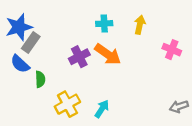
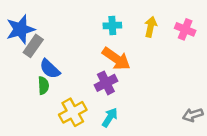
pink cross: (172, 50) -> (185, 29), moved
purple cross: (79, 57) -> (106, 83), moved
blue semicircle: (20, 64) -> (50, 69), moved

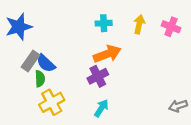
gray rectangle: (33, 46) -> (30, 61), moved
orange arrow: (116, 59) -> (107, 54), turned -56
yellow cross: (73, 112) -> (52, 102), moved

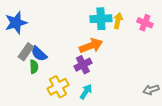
cyan cross: (104, 23) -> (101, 19), moved, size x1.5
yellow cross: (52, 102) -> (58, 87), moved

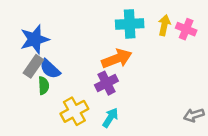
yellow arrow: (118, 21) -> (164, 25), moved
blue star: (16, 23) -> (35, 39), moved

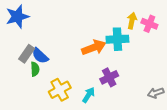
cyan cross: (130, 24) -> (117, 39), moved
blue star: (35, 39) -> (17, 17), moved
purple cross: (106, 83) -> (109, 77), moved

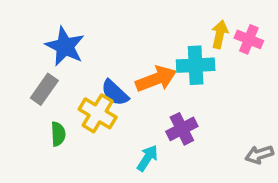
blue star: (17, 17) -> (65, 46), moved, turned -30
blue semicircle: (40, 56) -> (115, 93), moved
green semicircle: (35, 69) -> (58, 134), moved
yellow cross: (60, 90) -> (98, 113), moved, turned -30

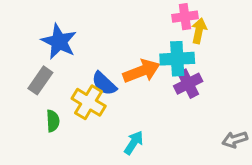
pink cross: (249, 39) -> (185, 17), moved, turned -30
purple cross: (182, 129) -> (188, 84), moved

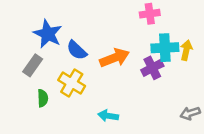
yellow arrow: (199, 31) -> (186, 50), moved
cyan cross: (177, 59) -> (165, 48), moved
blue semicircle: (104, 84) -> (77, 50), moved
cyan arrow: (134, 143) -> (108, 116), turned -114

